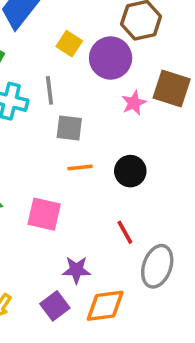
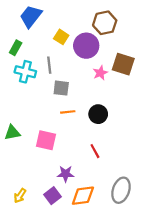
gray ellipse: (157, 266) -> (121, 190), moved

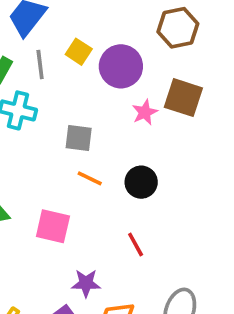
brown hexagon: (105, 23) -> (178, 28), moved
gray line: (49, 65) -> (40, 65), moved
orange line: (68, 112) -> (90, 178), turned 32

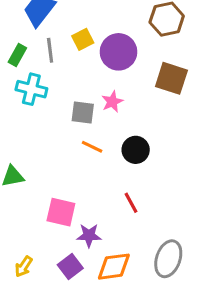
yellow square: (79, 52) -> (83, 39), turned 30
pink star: (145, 112) -> (112, 102), moved
pink square: (53, 226) -> (61, 212), moved

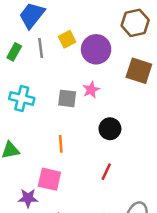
cyan cross: (31, 89) -> (22, 98), moved
orange line: (92, 147) -> (61, 144), moved, turned 60
red line: (131, 203) -> (106, 172), turned 54
purple star: (89, 235) -> (28, 198), moved

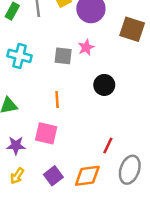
red line: (106, 172) -> (108, 146), moved
purple star: (28, 198) -> (16, 146), moved

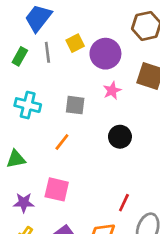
pink star: (86, 47) -> (112, 91), moved
orange line: (57, 99) -> (62, 142), moved, turned 42

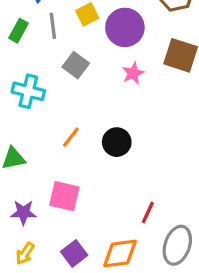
gray square: (75, 105) -> (76, 65), moved, turned 30
black circle: (120, 137) -> (117, 142), moved

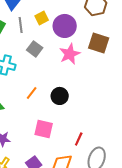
pink star: (133, 73) -> (70, 54), size x1.5
pink square: (64, 196) -> (44, 129), moved

